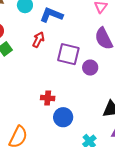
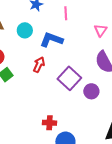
purple square: (68, 54) -> (69, 78), turned 30

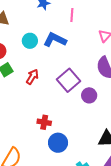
cyan circle: (25, 30) -> (30, 41), moved
red arrow: (39, 65) -> (32, 77), moved

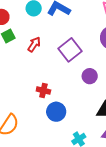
purple circle: (89, 95) -> (90, 76), moved

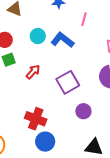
red cross: (43, 90) -> (36, 119), size x1.5

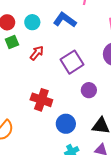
cyan circle: (38, 36) -> (32, 22), moved
blue circle: (45, 142) -> (66, 124), moved

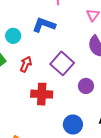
red cross: (41, 100) -> (42, 94), moved

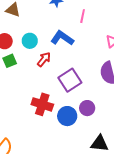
red arrow: (26, 64) -> (44, 59), moved
blue circle: (73, 125) -> (67, 116), moved

